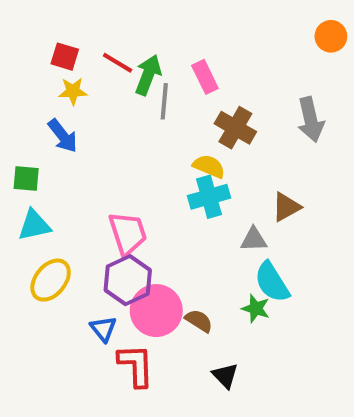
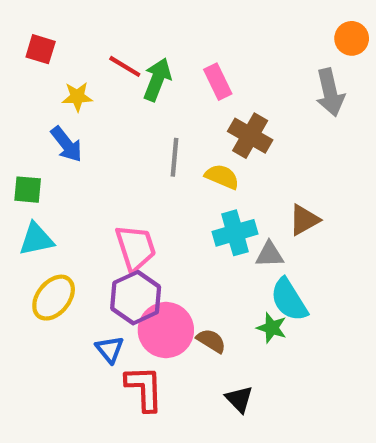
red square: (65, 57) -> (41, 49), moved
gray line: (164, 101) -> (174, 157), moved
gray arrow: (311, 120) -> (330, 92), moved
cyan cross: (209, 197) -> (235, 233), moved

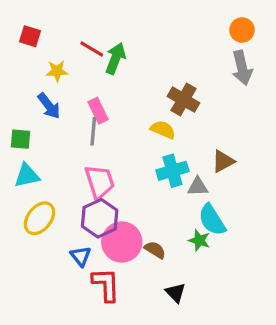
orange circle: (352, 38) -> (242, 30), moved
pink rectangle: (218, 82) -> (98, 111), moved
gray line: (174, 157) -> (93, 131), moved

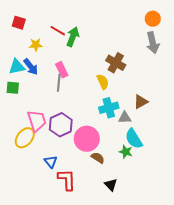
yellow semicircle: (163, 130) -> (103, 82), turned 42
cyan triangle: (27, 176) -> (17, 67), moved
pink trapezoid: (100, 182) -> (37, 121), moved
purple hexagon: (100, 218) -> (61, 125), moved
pink circle: (122, 242) -> (87, 139), moved

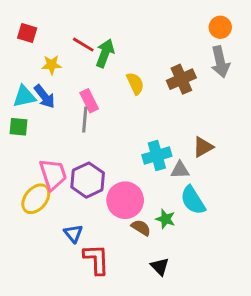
brown cross: (116, 63) -> (181, 79), moved, turned 36
yellow semicircle: (103, 82) -> (135, 83), moved
green star: (126, 152) -> (165, 219), moved

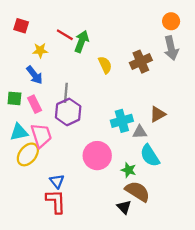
cyan triangle: (24, 96) -> (19, 132), moved
pink rectangle: (89, 101) -> (35, 104), moved
purple hexagon: (88, 180) -> (68, 112), moved
brown semicircle: (141, 228) -> (138, 191), moved, size x1.6
red L-shape: (96, 259) -> (56, 201), moved

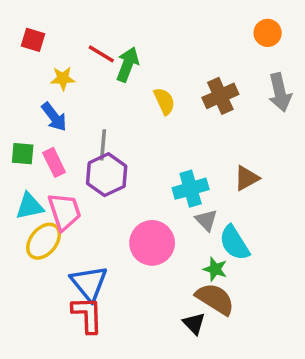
gray arrow: (171, 48) -> (280, 92), moved
gray triangle: (140, 132) -> (206, 220), moved, turned 48
green star: (129, 170) -> (215, 269), moved
blue triangle: (57, 181) -> (89, 283), size x1.6

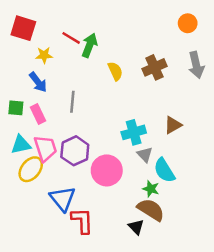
red square: (33, 40) -> (23, 28), size x1.5
purple hexagon: (107, 175) -> (75, 151), moved
red L-shape: (87, 315) -> (82, 221), moved

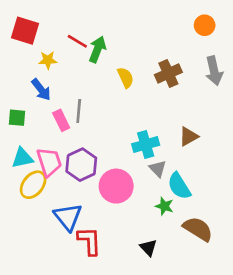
pink rectangle: (38, 114) -> (61, 120), moved
brown semicircle: (151, 210) -> (198, 229), moved

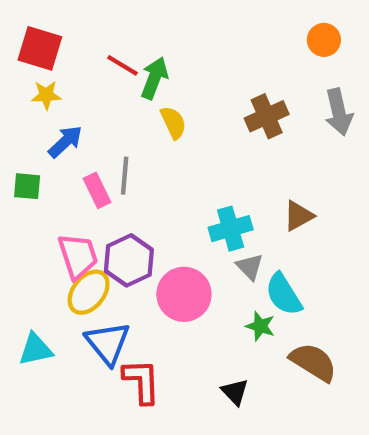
yellow star: (48, 60) -> (46, 95), moved
yellow semicircle: (126, 78) -> (173, 123), moved
blue arrow: (41, 90) -> (65, 142), turned -95
cyan triangle: (22, 158) -> (36, 349), moved
yellow ellipse: (33, 185) -> (89, 292), moved

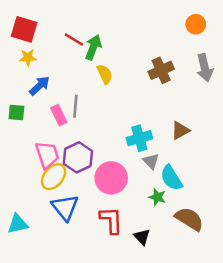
cyan triangle: (36, 349) -> (18, 224), moved
red L-shape: (142, 381) -> (111, 220), moved

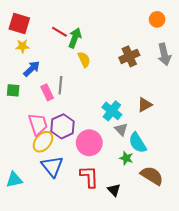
cyan cross: (139, 138) -> (112, 111), turned -36

